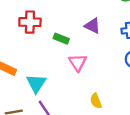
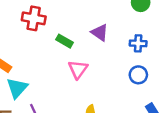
cyan triangle: (36, 83) -> (17, 88), moved

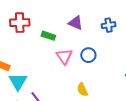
blue circle: (138, 75) -> (88, 55), moved

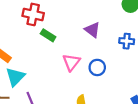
green rectangle: (48, 36) -> (48, 35), moved

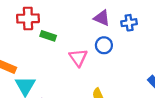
purple triangle: (92, 30) -> (102, 18), moved
blue circle: (97, 67) -> (104, 45), moved

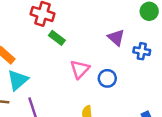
blue circle: (104, 45) -> (107, 78), moved

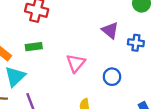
green rectangle: (57, 38) -> (34, 47), moved, turned -42
blue circle: (107, 78) -> (112, 77), moved

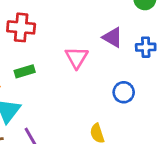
pink triangle: (76, 63) -> (77, 58), moved

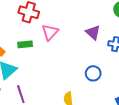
pink triangle: (77, 58) -> (50, 32), moved

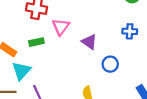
purple triangle: (93, 32) -> (89, 42), moved

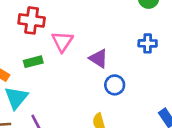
blue circle: (110, 64) -> (115, 85), moved

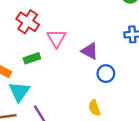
red cross: (32, 20) -> (28, 22), turned 30

